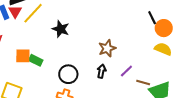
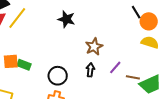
black star: (61, 29) -> (66, 19), moved

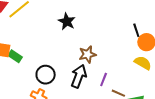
purple line: (115, 67) -> (104, 79), turned -32
black arrow: (90, 70) -> (79, 76), size x1.6

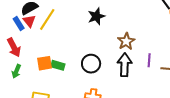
black star: (67, 21) -> (96, 16), turned -30
black circle: (46, 75) -> (91, 64), moved

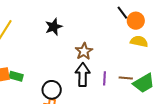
purple line: (149, 60) -> (104, 78), moved
black circle: (91, 64) -> (52, 90), moved

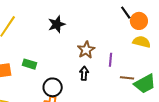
black arrow: (83, 75) -> (84, 73), size x0.6
green rectangle: (16, 76) -> (29, 64), moved
purple line: (104, 78) -> (111, 60), moved

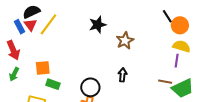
brown star: (86, 50) -> (125, 41), moved
purple line: (111, 60) -> (177, 61), moved
green rectangle: (29, 64) -> (53, 84), moved

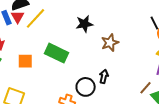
brown line: (165, 82) -> (146, 88), turned -64
green rectangle: (53, 84) -> (57, 53), moved, size x1.6
black circle: (90, 87) -> (86, 87), moved

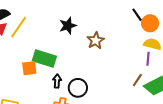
orange square: (25, 61) -> (29, 68), moved
black arrow: (104, 76) -> (57, 81), moved

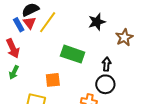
orange square: (29, 68) -> (53, 80), moved
black arrow: (57, 81) -> (107, 64), moved

